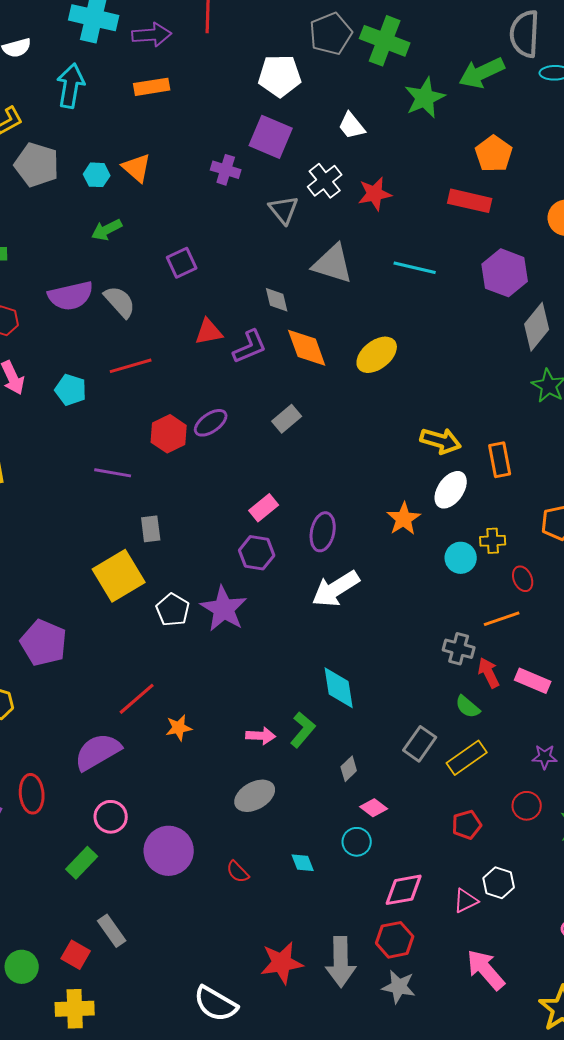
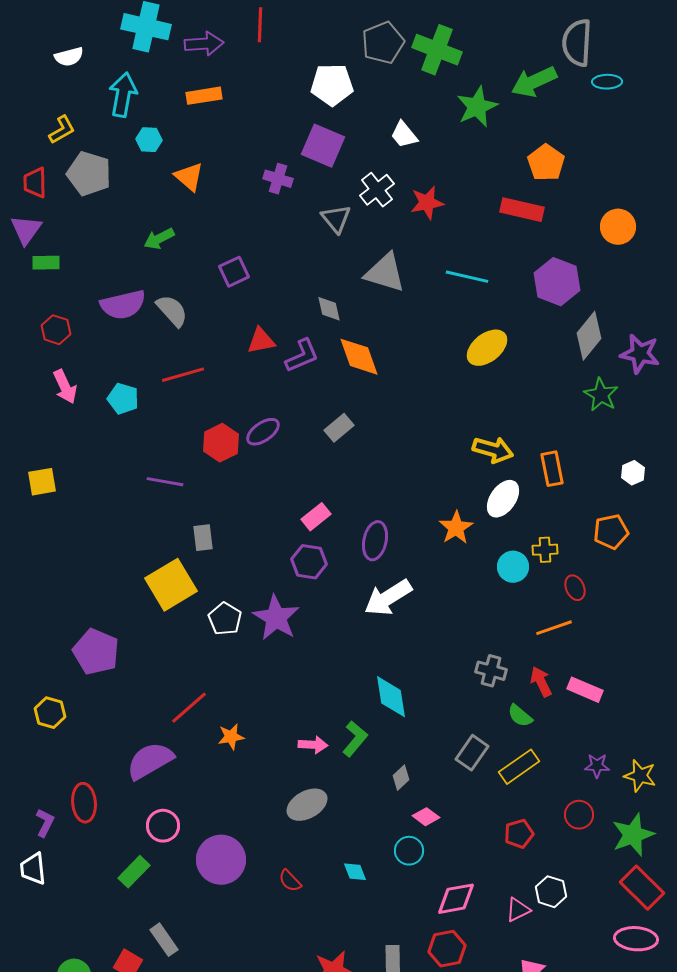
cyan hexagon: (97, 175) -> (149, 140), moved
yellow ellipse: (377, 355) -> (487, 348), moved
gray cross: (459, 649) -> (491, 671), moved

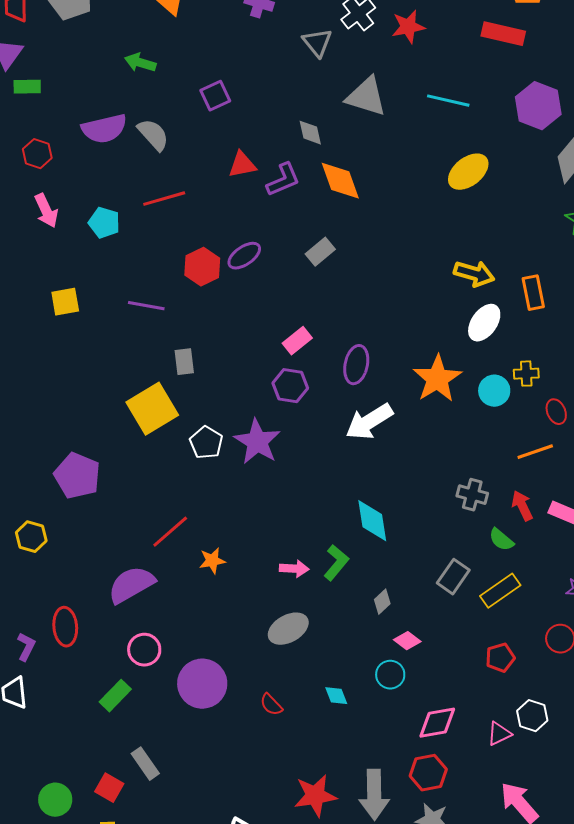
green arrow: (159, 239) -> (140, 63), turned 44
yellow square: (42, 482) -> (65, 302), moved
orange star: (456, 528) -> (437, 379), moved, size x1.4

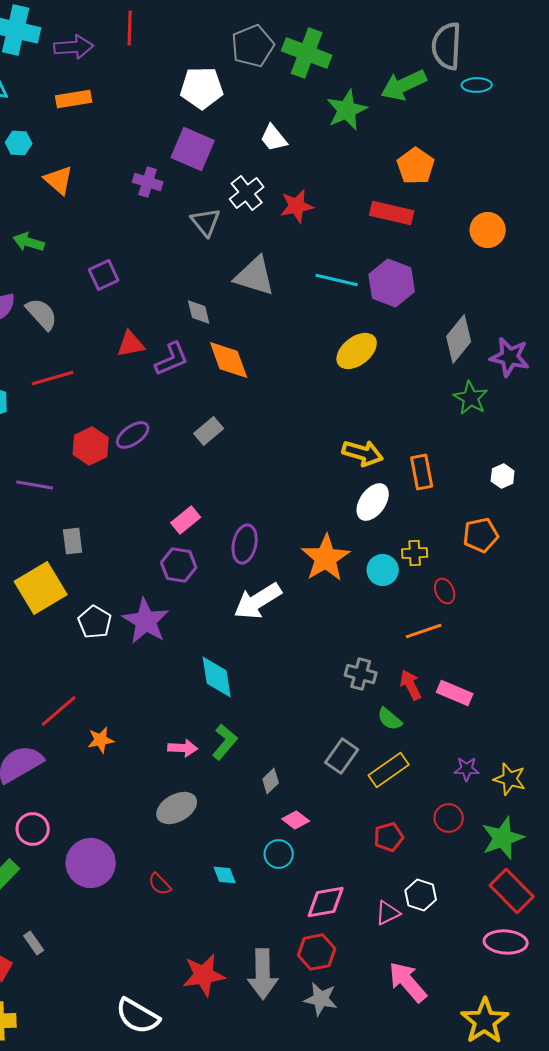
purple hexagon: (538, 106) -> (392, 283), moved
cyan diamond: (372, 521) -> (217, 677), moved
gray rectangle: (145, 764) -> (34, 943), size x0.7

